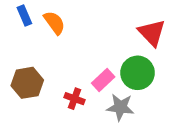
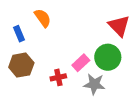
blue rectangle: (24, 16) -> (19, 34), moved
red cross: (74, 99) -> (58, 77), turned -32

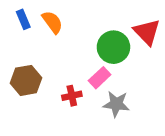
blue rectangle: (19, 34) -> (23, 19), moved
green circle: (108, 57) -> (113, 47), moved

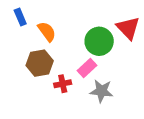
orange semicircle: (52, 22) -> (47, 32), moved
brown hexagon: (26, 80) -> (40, 63), moved

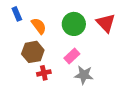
green circle: (99, 41) -> (74, 24), moved
red cross: (63, 84) -> (44, 73), moved

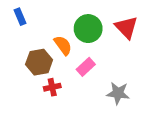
orange semicircle: (39, 26) -> (63, 45), moved
gray star: (84, 75) -> (118, 93), moved

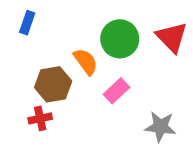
blue rectangle: (20, 17) -> (27, 23), turned 42
red cross: (52, 87) -> (40, 118), moved

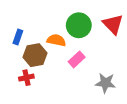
blue rectangle: (27, 23) -> (18, 37), moved
orange semicircle: (86, 62) -> (56, 40), turned -42

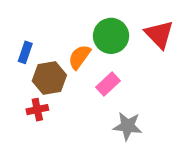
orange semicircle: (56, 40) -> (79, 57), turned -66
gray star: (105, 83) -> (128, 126), moved

